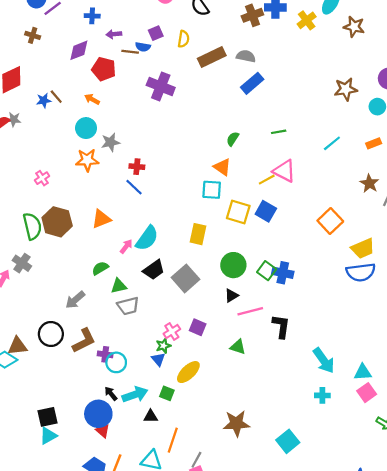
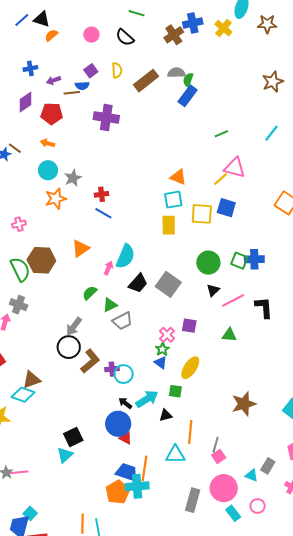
green semicircle: (233, 139) -> (188, 80), moved
pink cross: (42, 178) -> (19, 224), turned 32
yellow rectangle: (198, 234) -> (169, 225), moved
black circle: (51, 334) -> (69, 347), moved
cyan triangle: (48, 436) -> (65, 455), moved

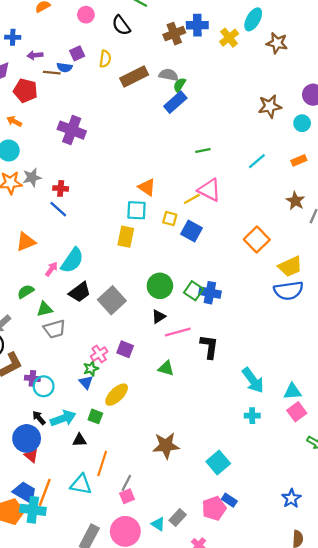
purple cross: (106, 118) -> (72, 130), moved
gray star: (73, 178) -> (32, 177), moved
yellow square: (202, 214) -> (170, 219), moved, size x0.6

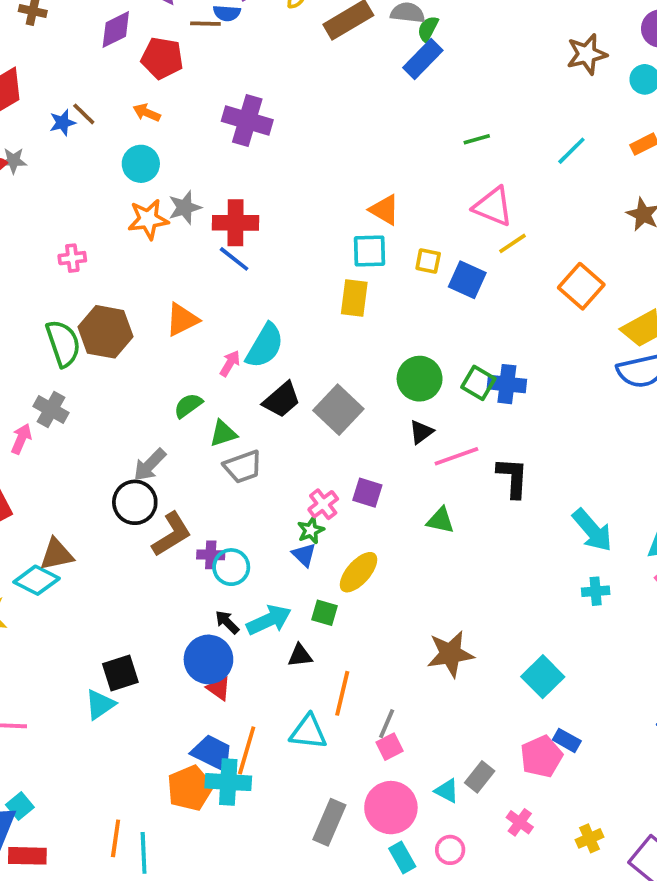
red cross: (61, 188) -> (236, 223), size x1.6
yellow line: (192, 199) -> (513, 243), moved

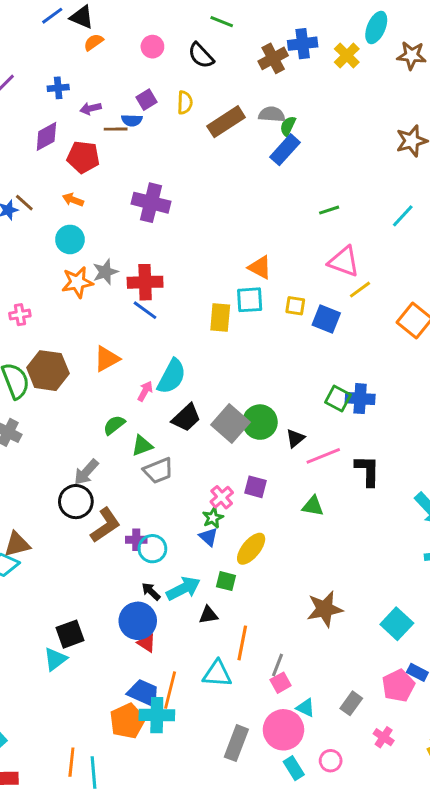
yellow rectangle: (354, 298) -> (220, 318), moved
green circle: (420, 379) -> (260, 422), moved
cyan triangle: (447, 791) -> (306, 708), moved

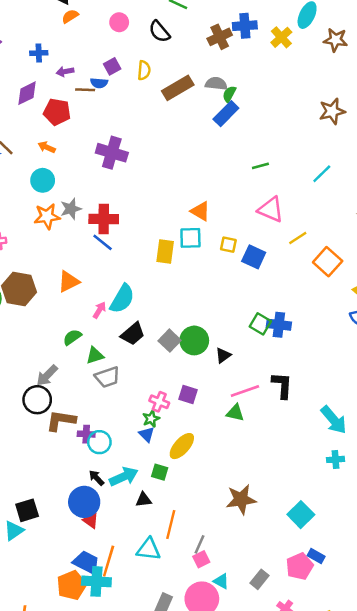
yellow line: (360, 290) -> (298, 238), moved
gray square: (230, 424) -> (170, 341), size x0.7
pink line: (323, 456) -> (245, 391), moved
pink cross: (222, 497) -> (159, 402), turned -30
brown L-shape: (105, 525) -> (61, 421), turned -140

